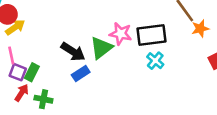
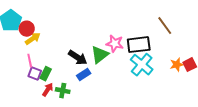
orange star: (200, 29) -> (177, 65), moved
cyan cross: (155, 61) -> (142, 65), size x1.6
red arrow: (22, 93) -> (48, 90), moved
green cross: (43, 99) -> (63, 91), moved

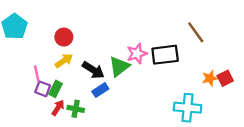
red circle: (27, 29) -> (64, 37), moved
yellow arrow: (33, 39) -> (64, 61), moved
pink star: (115, 44) -> (137, 54), turned -30
cyan cross: (142, 65) -> (187, 108), moved, turned -35

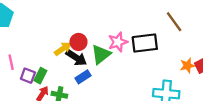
red circle: (64, 37) -> (79, 42), moved
yellow arrow: (64, 61) -> (63, 49), moved
pink line: (37, 74) -> (11, 62), moved

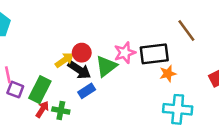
orange star: (188, 66) -> (168, 74), moved
purple square: (28, 76) -> (15, 90), moved
green rectangle: (40, 76) -> (40, 90), size x1.5

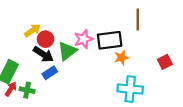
brown line: (186, 31) -> (138, 20), turned 36
yellow arrow: (64, 60) -> (32, 30), moved

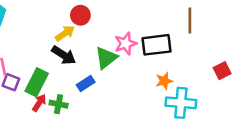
red circle: (46, 39) -> (80, 15), moved
black arrow: (43, 54) -> (64, 55), moved
orange star: (121, 58) -> (164, 81), moved

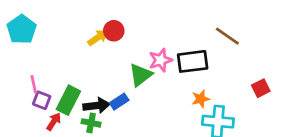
brown line: (190, 20) -> (227, 36), turned -55
yellow arrow: (65, 33) -> (98, 37), moved
black arrow: (64, 55) -> (96, 106), moved, turned -40
red arrow: (39, 103) -> (54, 122), moved

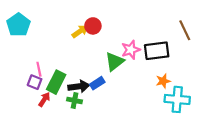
brown line: (227, 36) -> (185, 30), turned 30
pink line: (34, 84) -> (39, 69), moved

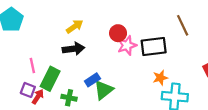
red circle: (93, 26) -> (118, 33), moved
green triangle: (115, 62) -> (104, 90), moved
purple square: (35, 82) -> (28, 90), moved
black arrow: (79, 86) -> (73, 49), moved

